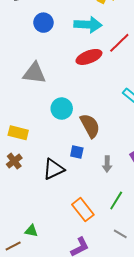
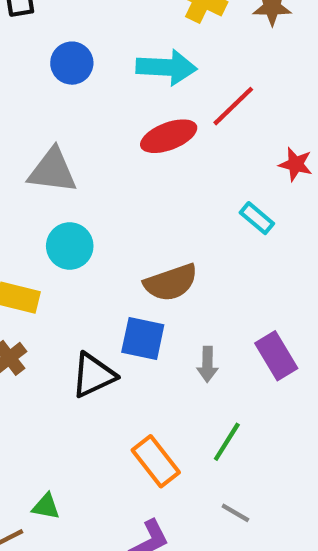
cyan circle: (62, 109) -> (70, 246), moved
brown semicircle: (90, 126) -> (171, 283), turned 100
blue square: (77, 152) -> (143, 339), size x1.5

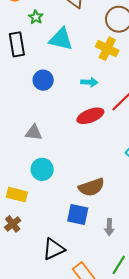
cyan arrow: (167, 67) -> (89, 82), size x0.6
gray triangle: (52, 171) -> (34, 133), size x0.7
black triangle: (93, 375) -> (54, 249), moved

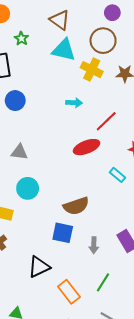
cyan triangle: (61, 39) -> (64, 50), moved
blue circle: (43, 80) -> (15, 101), moved
red ellipse: (90, 116) -> (87, 147), moved

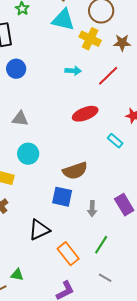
red line: (106, 121) -> (108, 76), moved

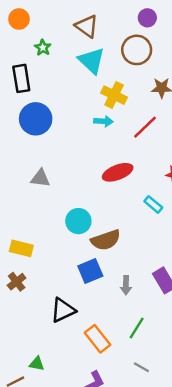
cyan triangle: (63, 20) -> (91, 61), turned 30
yellow cross: (90, 39) -> (114, 95), moved
blue circle: (16, 69) -> (36, 119), size x1.4
cyan circle: (28, 154) -> (78, 221), moved
blue square: (62, 197) -> (90, 271), turned -35

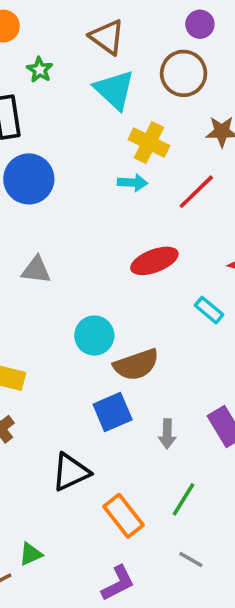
green triangle: (37, 364) -> (31, 554), turned -35

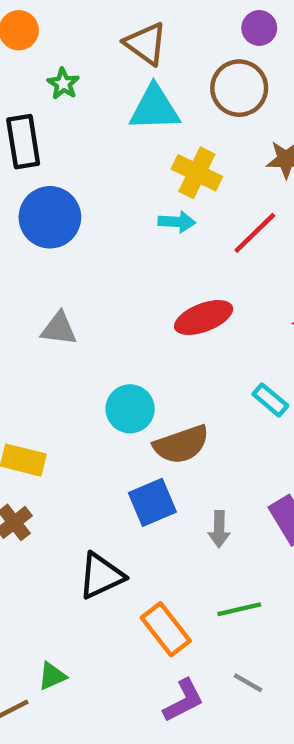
cyan triangle: (114, 90) -> (155, 108), turned -45
cyan rectangle: (209, 310) -> (270, 400), moved
green line: (184, 499) -> (239, 609), turned 45
purple L-shape: (118, 583) -> (184, 701), moved

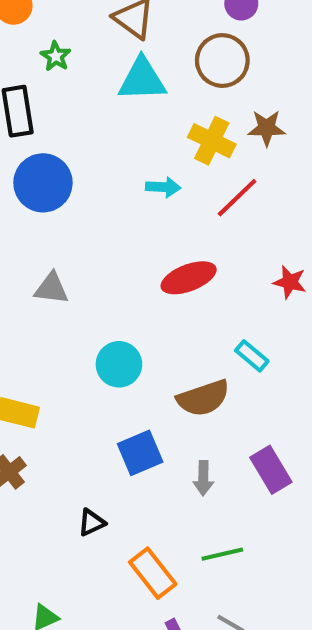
yellow cross: (197, 173) -> (212, 141), moved
brown semicircle: (181, 444) -> (203, 398), moved
black triangle: (101, 576) -> (92, 523), size x0.6

